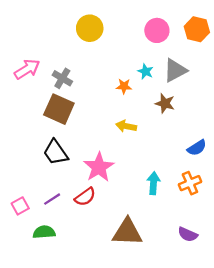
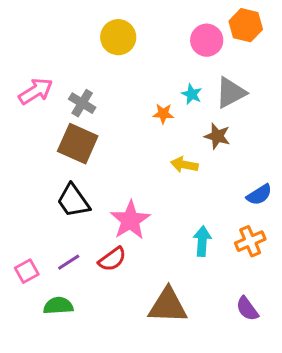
orange hexagon: (197, 29) -> (246, 25), moved
yellow arrow: (126, 126) -> (184, 165), moved
purple semicircle: (188, 234) -> (247, 309), turned 30

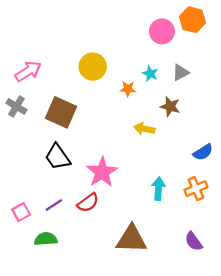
yellow circle: (118, 37) -> (93, 67), moved
gray triangle: (231, 93) -> (181, 72), size x0.7
gray cross: (82, 103) -> (16, 106), moved

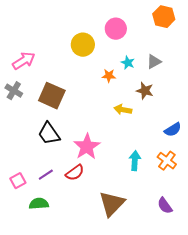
pink circle: (162, 31) -> (116, 29), moved
yellow circle: (93, 67) -> (83, 45), moved
orange cross: (196, 189) -> (167, 161), turned -30
brown triangle: (131, 239) -> (112, 204), turned -48

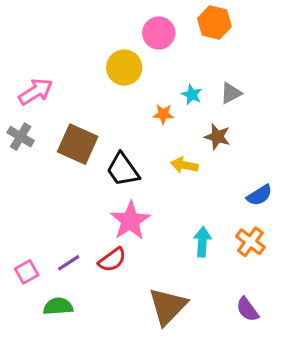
orange hexagon: (164, 17) -> (214, 22), moved
pink circle: (116, 29) -> (159, 33), moved
black trapezoid: (49, 134) -> (123, 170), moved

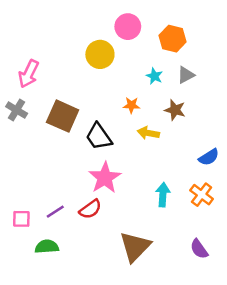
orange hexagon: (214, 22) -> (173, 39), moved
pink arrow: (36, 92) -> (29, 74), turned 148
orange star: (163, 114) -> (131, 105), moved
pink square: (27, 272) -> (21, 219), turned 30

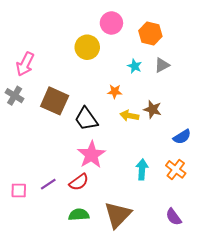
brown star: (175, 110) -> (153, 109), moved
green semicircle: (47, 247) -> (79, 215), moved

